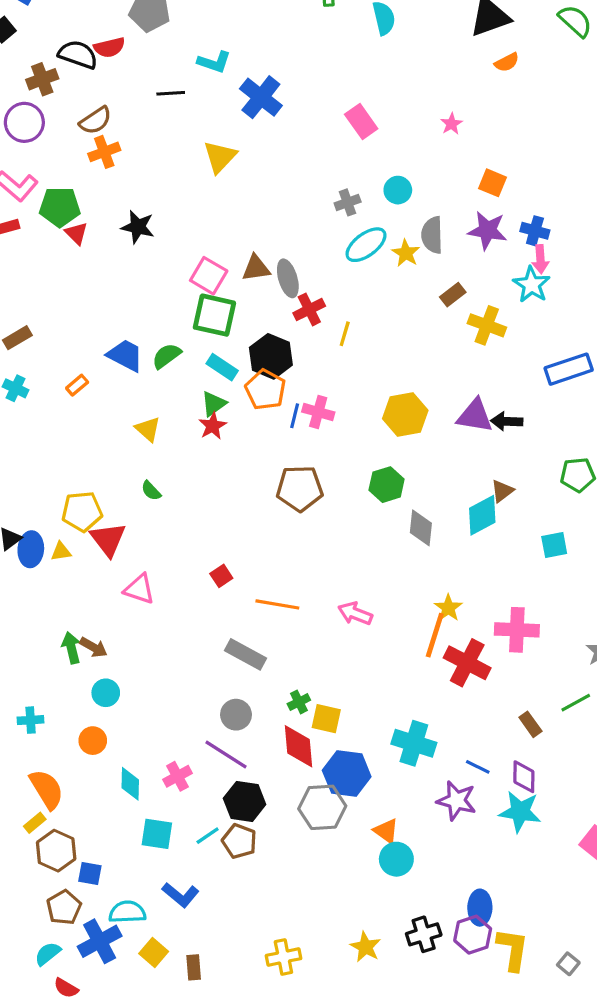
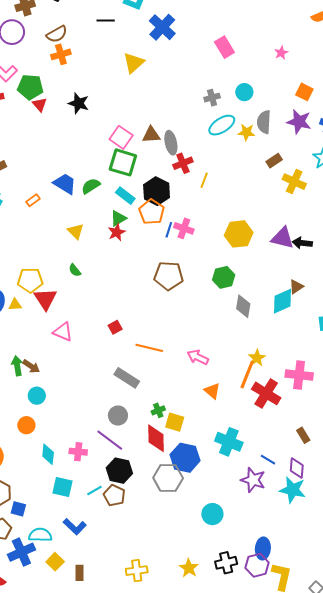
yellow star: (406, 253) -> (246, 132), turned -30
pink cross: (178, 776) -> (78, 452), turned 30
orange triangle: (386, 831) -> (212, 391), moved

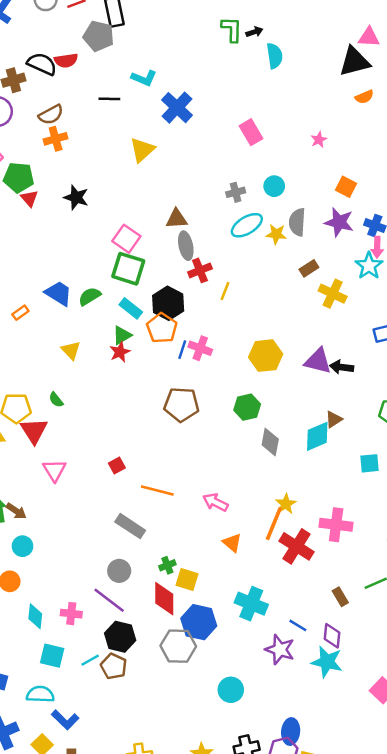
brown triangle: (151, 135) -> (177, 219), moved
green semicircle: (75, 270) -> (56, 400), moved
pink triangle: (63, 332) -> (54, 470), turned 35
blue L-shape: (75, 527) -> (65, 720), moved
cyan semicircle: (40, 535) -> (40, 694), moved

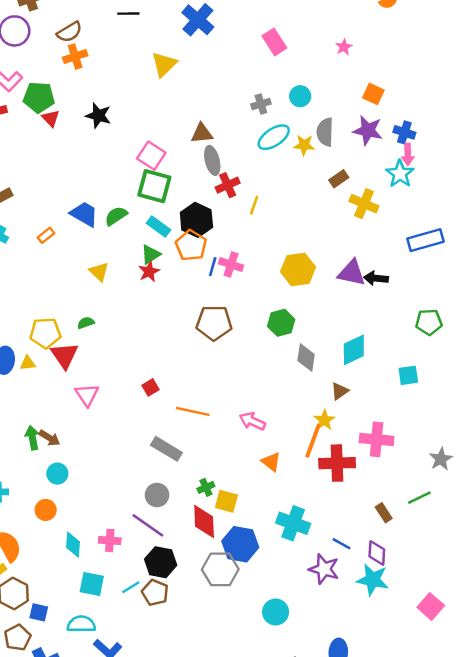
green semicircle: (56, 400) -> (86, 323), turned 112
brown triangle: (334, 419) -> (340, 391), moved
red cross: (296, 546) -> (337, 463), turned -32

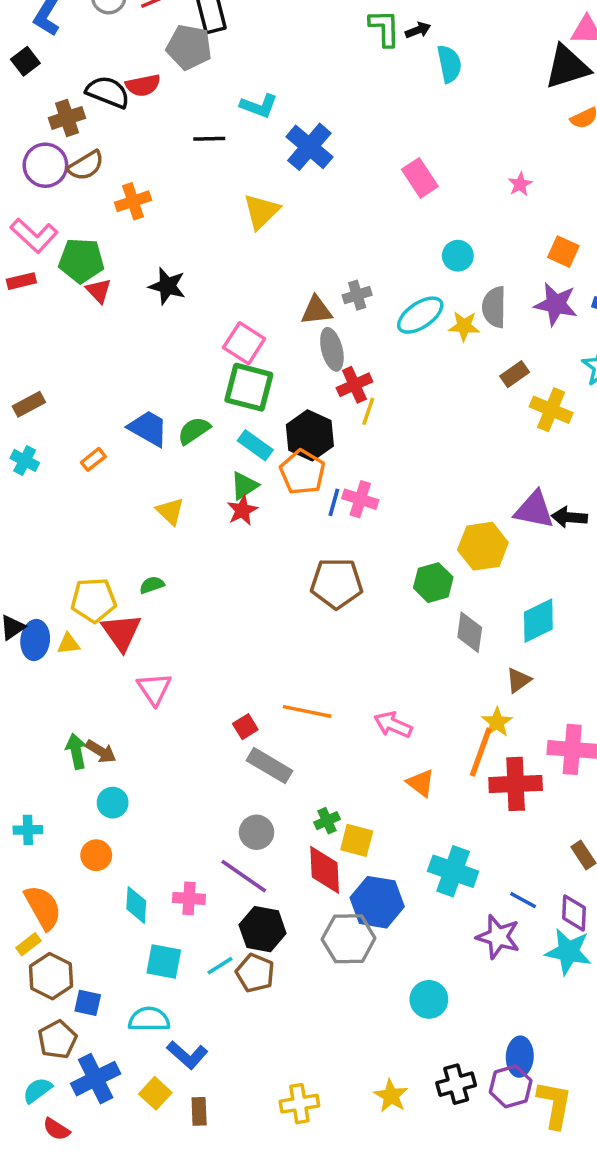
brown semicircle: (69, 32) -> (86, 166), moved
gray cross: (261, 104) -> (357, 295), moved
yellow line: (254, 205) -> (368, 411), moved
yellow hexagon: (298, 269) -> (483, 546), moved
red square: (151, 387) -> (245, 727), moved

